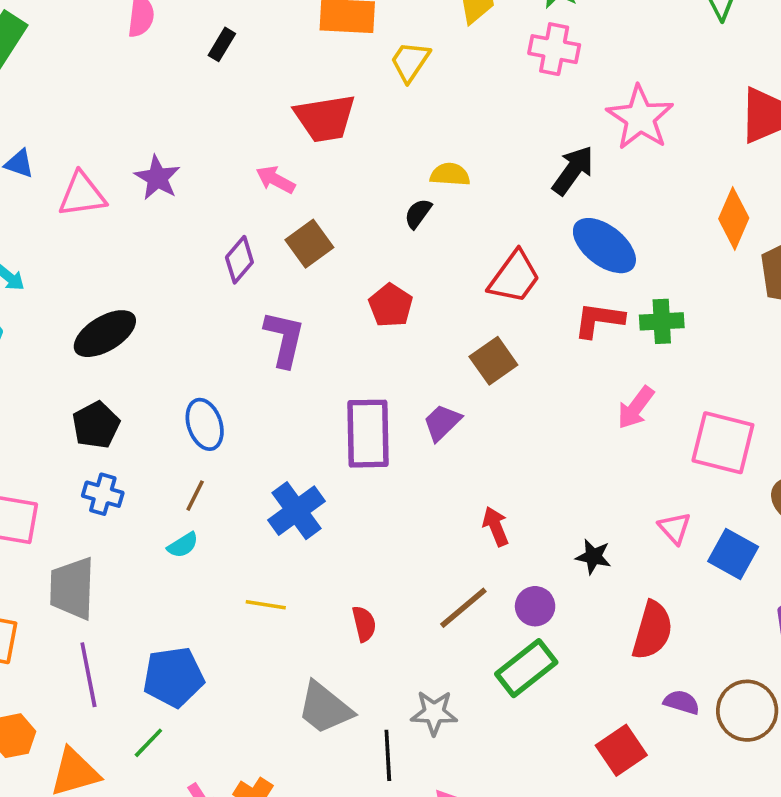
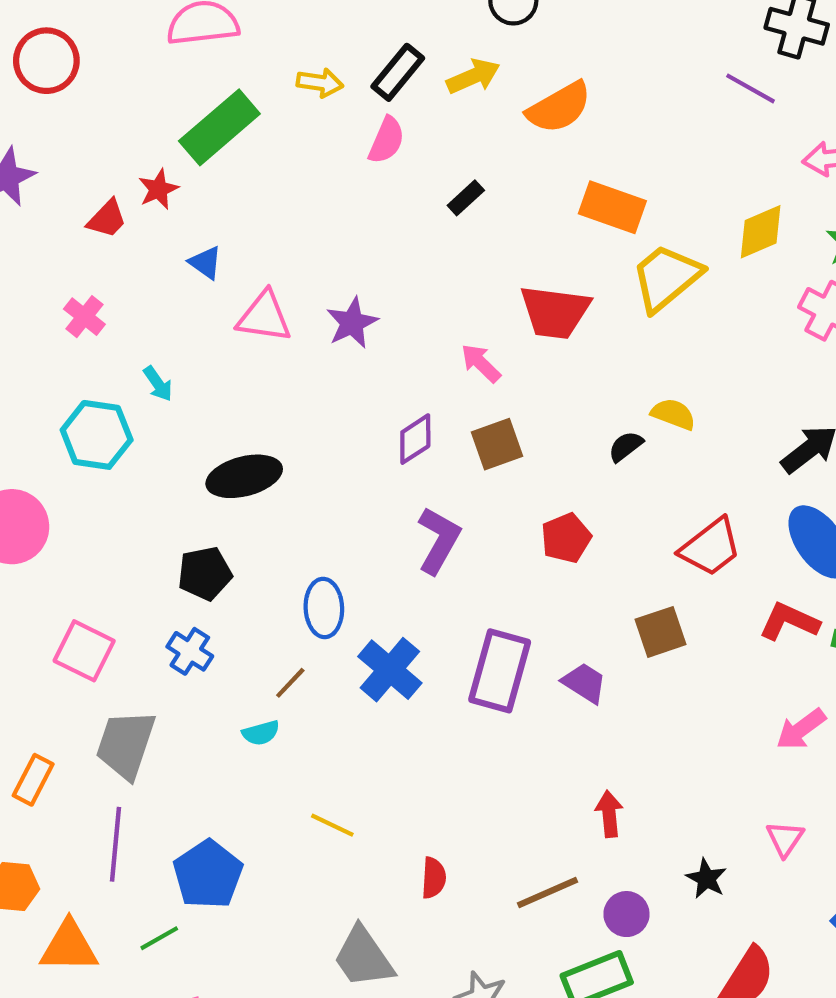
yellow trapezoid: (410, 62) -> (666, 278), size x1.5
purple trapezoid: (442, 422) -> (584, 683), turned 60
blue cross: (296, 511) -> (390, 670), moved, turned -30
pink triangle: (675, 528) -> (785, 839), moved
blue pentagon: (173, 677) -> (208, 874), turned 30

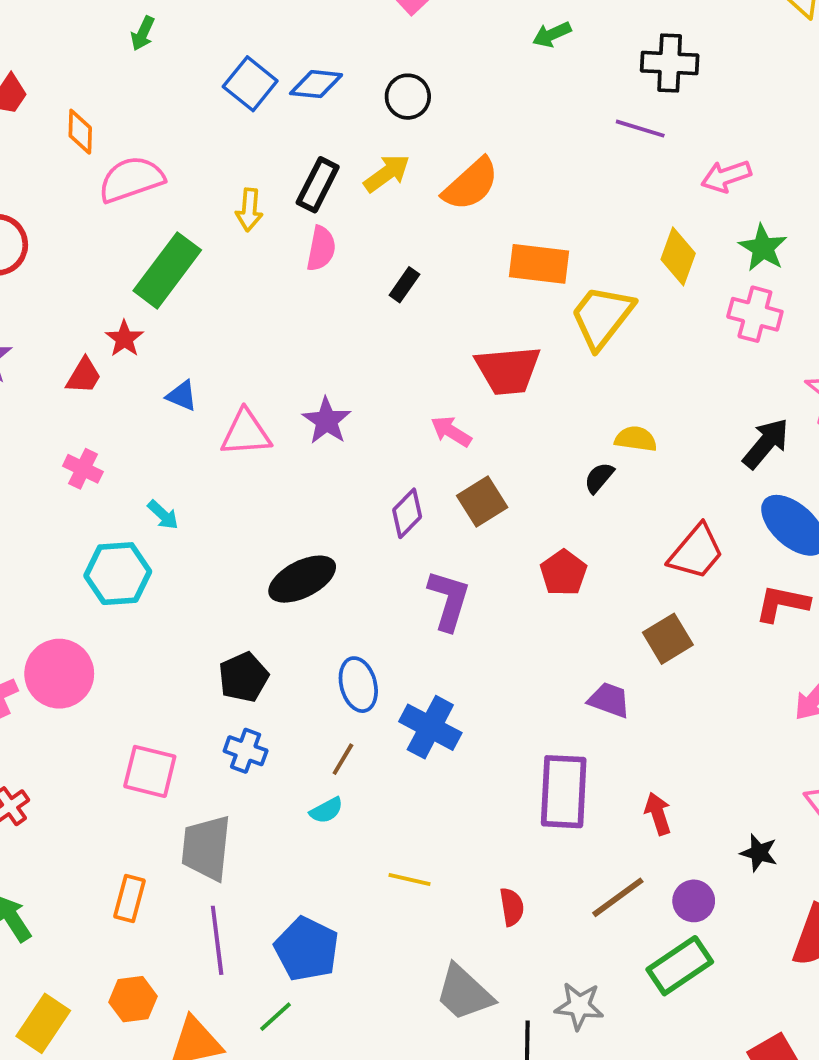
yellow arrow: (320, 83) -> (249, 210), turned 99
yellow diamond: (761, 232) -> (678, 256), turned -34
black ellipse: (244, 476) -> (302, 579), moved
purple rectangle: (500, 671) -> (564, 792), moved

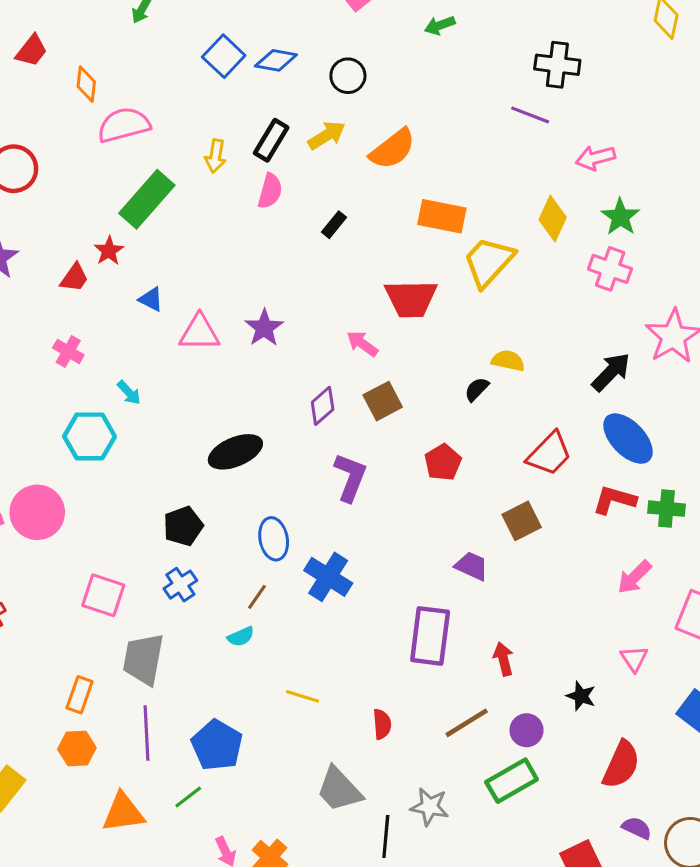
green arrow: (552, 34) -> (440, 25), moved
blue cross: (246, 751) -> (180, 585), turned 32
orange hexagon: (133, 999) -> (77, 749), moved

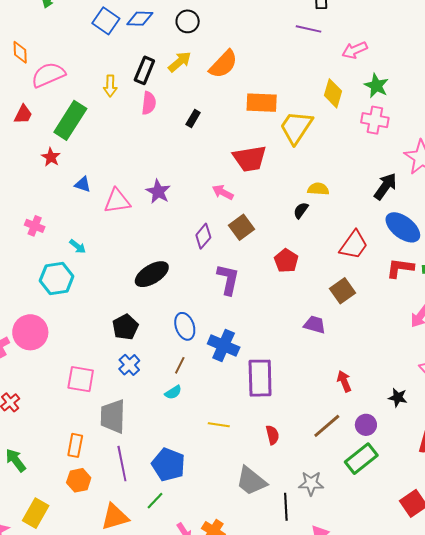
red trapezoid: (74, 278) -> (23, 114), moved
purple rectangle: (430, 636) -> (260, 378), moved

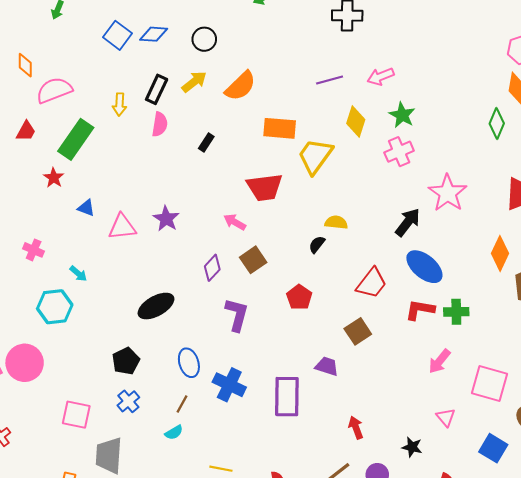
purple line: (309, 29) -> (330, 80), moved, turned -30
pink cross: (375, 120) -> (399, 152), turned -36
purple rectangle: (260, 378) -> (287, 397), moved

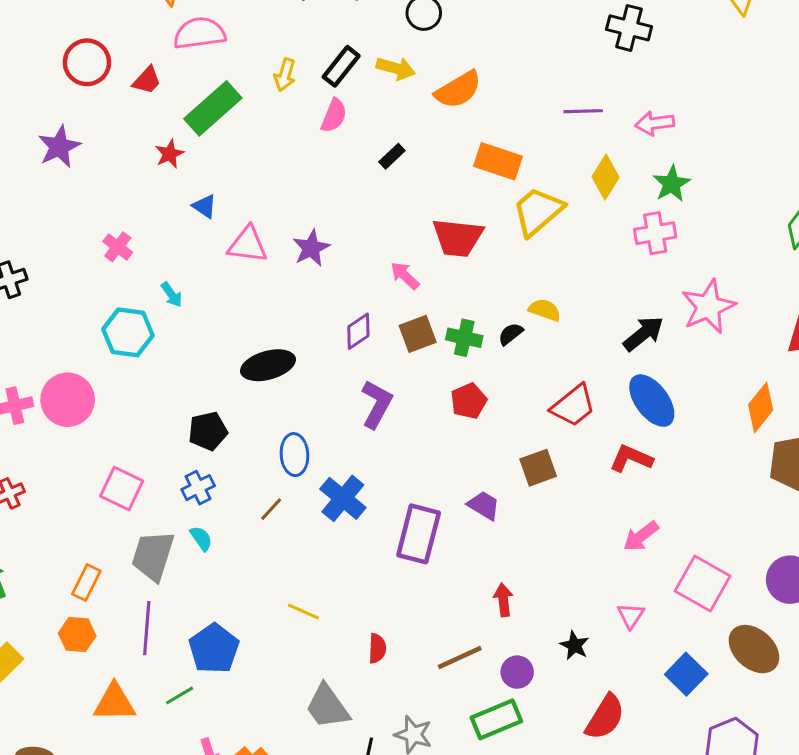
yellow arrow: (194, 82) -> (396, 68), turned 40
green cross: (456, 312) -> (464, 338), moved
cyan semicircle: (174, 432) -> (201, 538), moved, turned -108

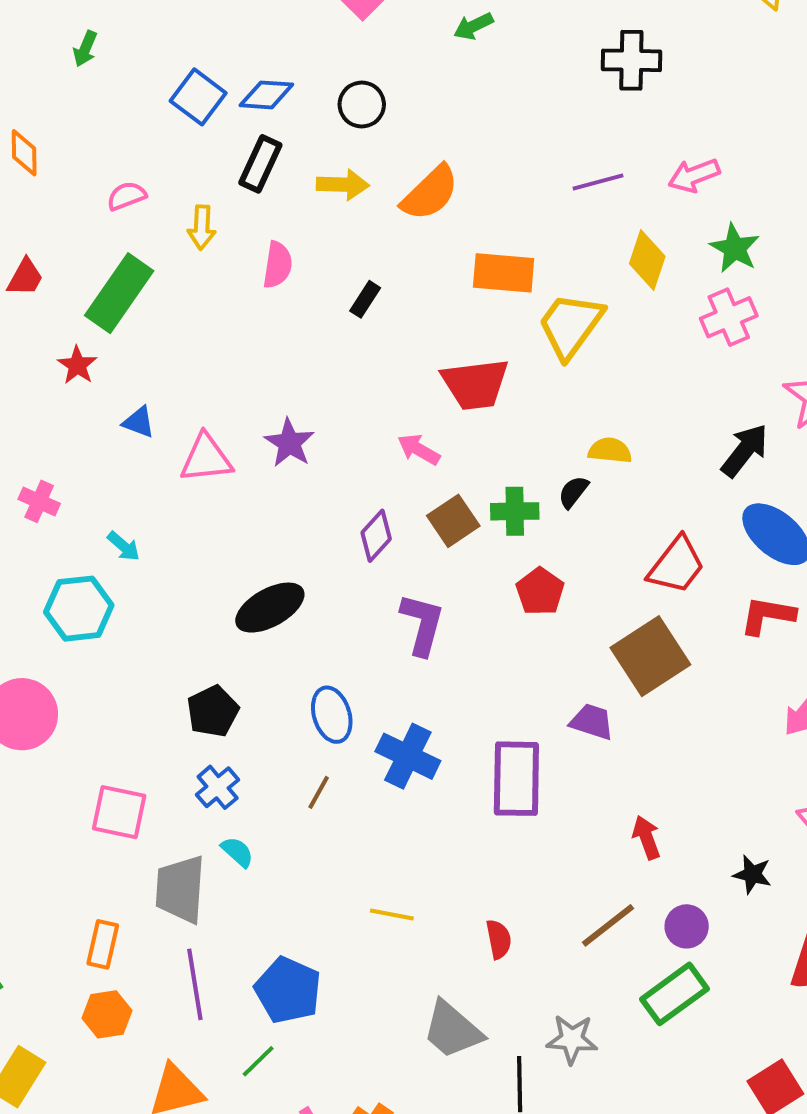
pink semicircle: (200, 33) -> (127, 196), moved, size x0.6
black rectangle: (341, 66) -> (260, 164), moved
brown square: (538, 468) -> (650, 656), size x1.5

